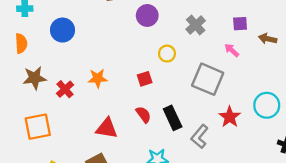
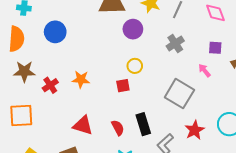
orange semicircle: (21, 43) -> (16, 39), size x1.4
yellow circle: (167, 54) -> (135, 66), moved
red semicircle: (143, 115) -> (118, 128), moved

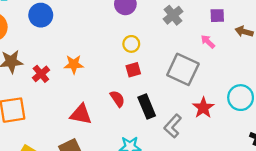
red square: (123, 86) -> (133, 70), moved
red semicircle: (118, 128) -> (117, 99), moved

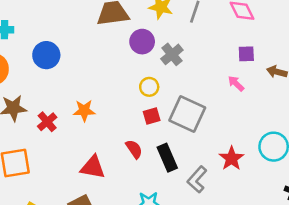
gray cross: (173, 15) -> (172, 54), moved
gray square: (183, 69) -> (187, 114), moved

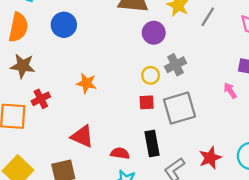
gray cross: (172, 54) -> (175, 65), moved
gray square: (187, 114) -> (179, 108), turned 36
red cross: (47, 122) -> (41, 99), moved
red semicircle: (134, 149) -> (120, 153), moved, turned -60

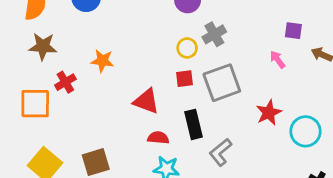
orange star: (87, 83) -> (102, 61), moved
red triangle: (82, 136) -> (146, 101), moved
red star: (210, 158) -> (269, 113), moved

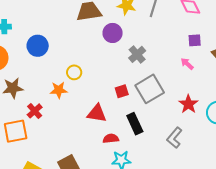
yellow circle: (187, 48) -> (74, 72), moved
gray L-shape: (220, 152) -> (174, 138), moved

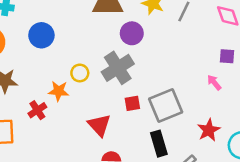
gray cross: (137, 54) -> (118, 68), moved, size x1.5
red cross: (35, 111) -> (37, 110), moved
red triangle: (97, 113) -> (99, 125), turned 30
black rectangle: (135, 124) -> (159, 144), moved

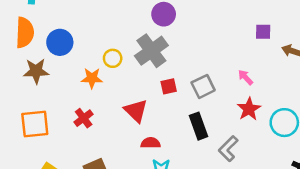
blue circle: (41, 35) -> (60, 42), moved
pink arrow: (214, 83) -> (245, 77), moved
gray square: (166, 106) -> (203, 86), size x0.7
red cross: (37, 110) -> (84, 118), moved

